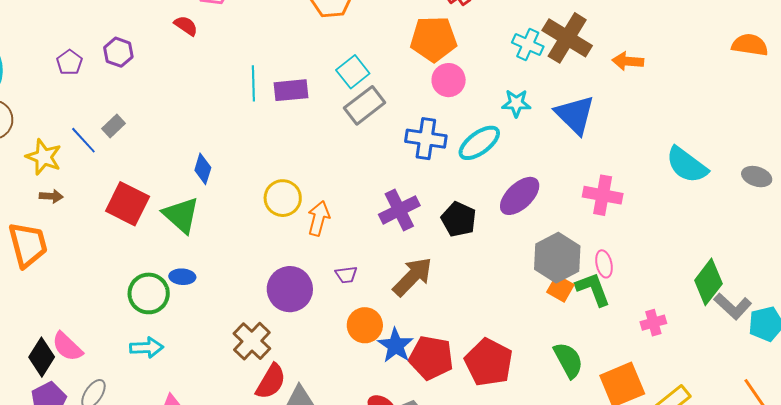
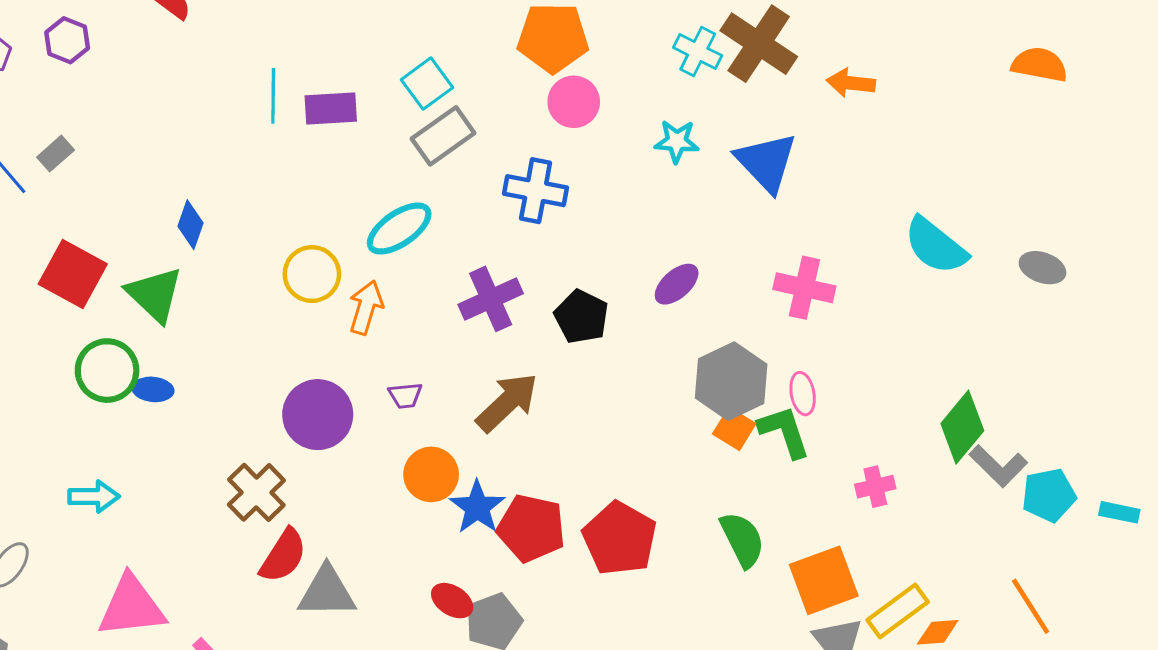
cyan ellipse: (479, 143) -> (399, 229), moved
purple ellipse: (520, 196) -> (677, 284), size x0.7
green circle: (149, 293) -> (107, 371), moved

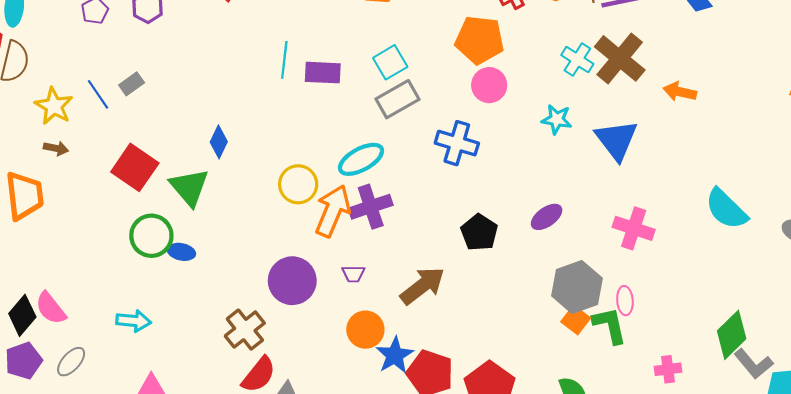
purple cross: (491, 299) -> (371, 207), moved
orange arrow: (366, 307) -> (333, 211), size x1.4

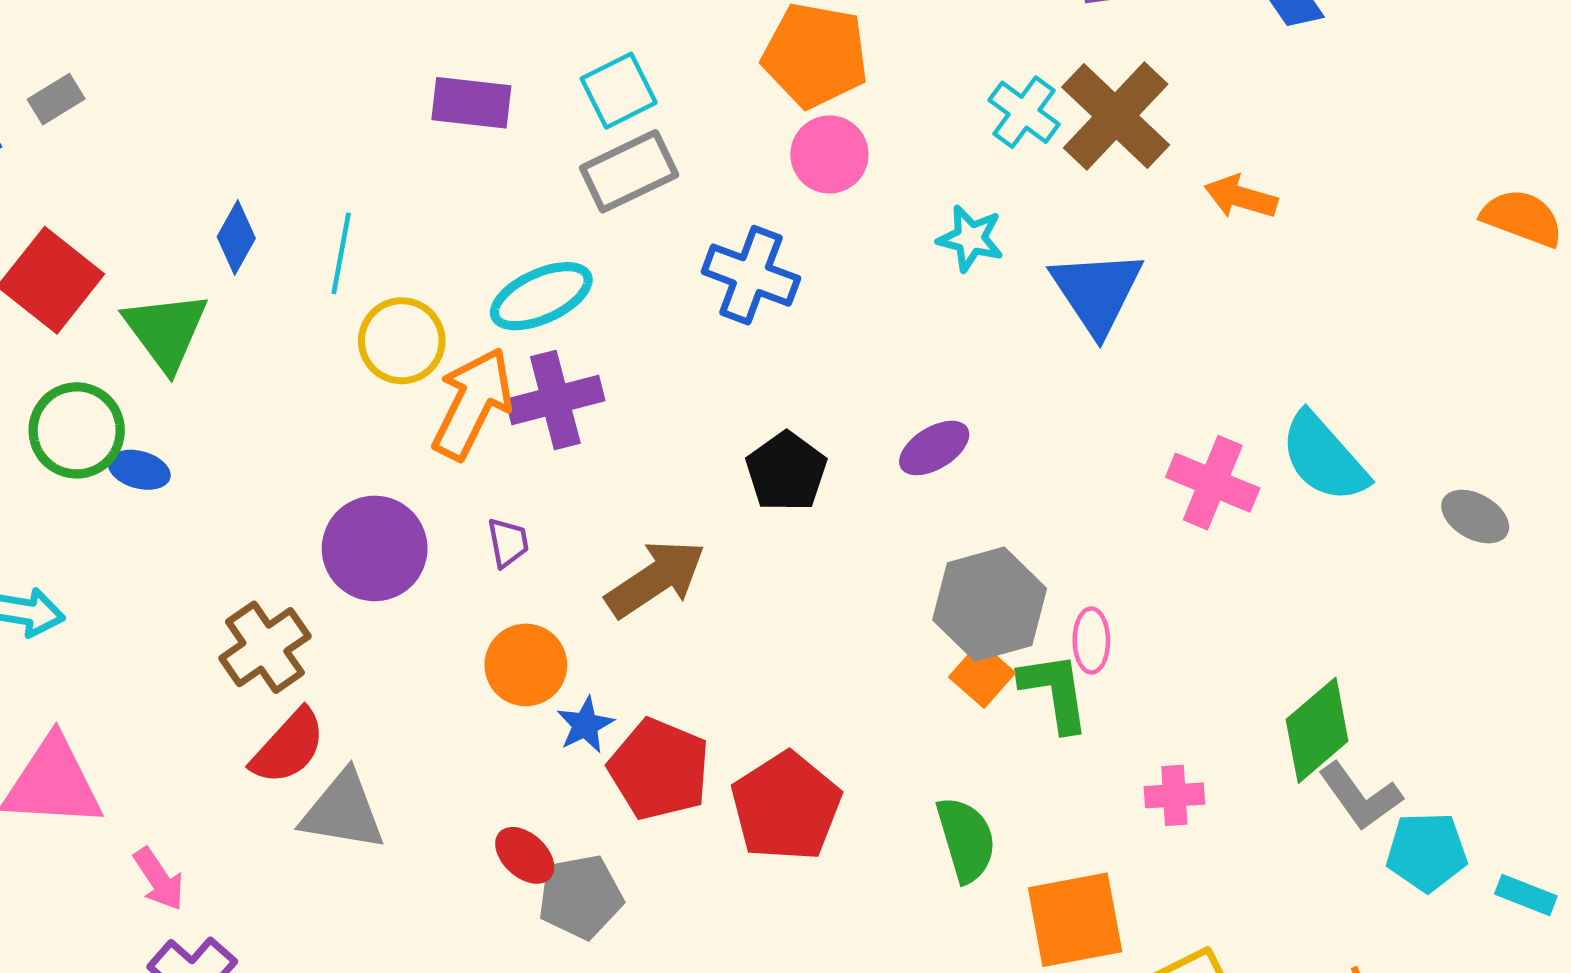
cyan line: (284, 60) -> (341, 253), moved
pink cross: (634, 228) -> (1213, 483), moved
purple trapezoid: (353, 274) -> (508, 543), turned -105
blue star: (395, 355) -> (585, 725), size x0.7

